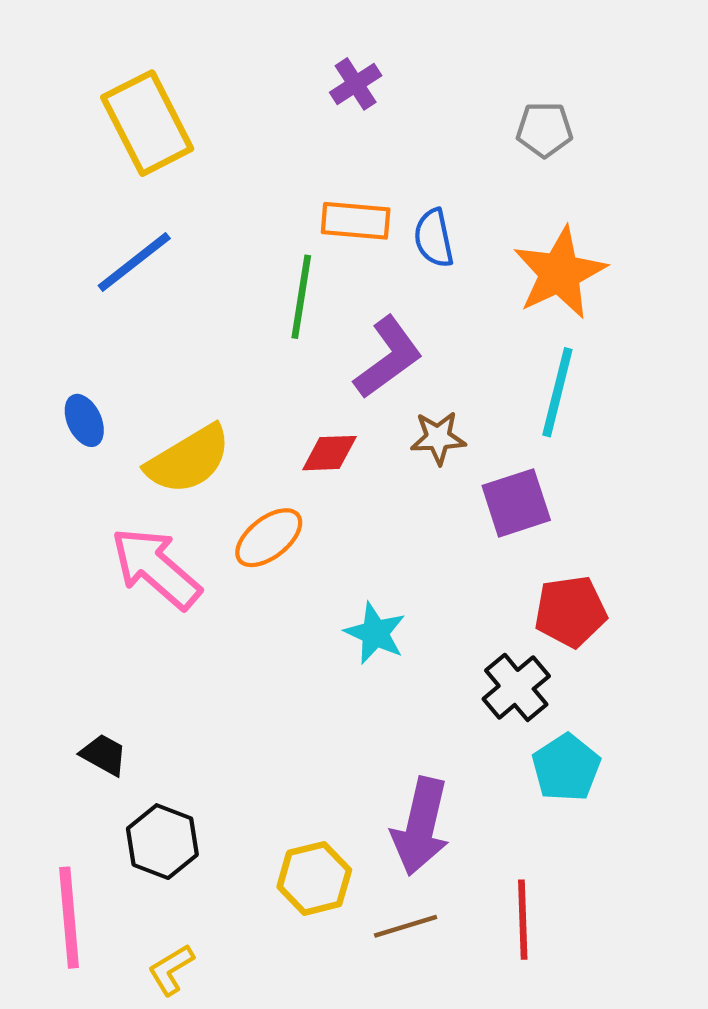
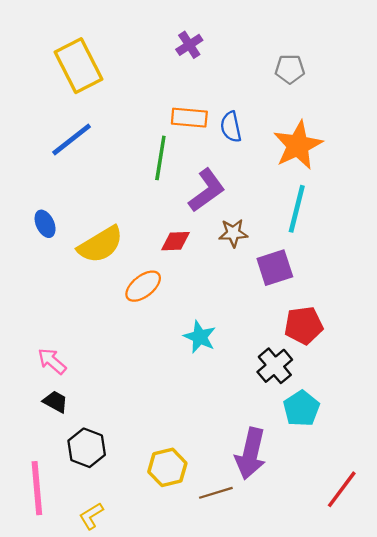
pink arrow: (156, 568) -> (52, 361), moved, size x0.6
purple arrow: (421, 826) -> (251, 454), moved
red line: (523, 920) -> (342, 489), moved, turned 39

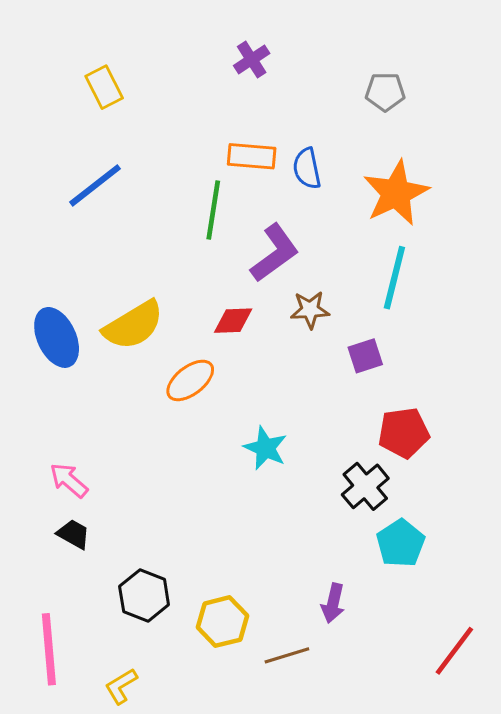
yellow rectangle: (79, 66) -> (104, 87), size x0.6
blue ellipse: (45, 224) -> (57, 337), moved, size x1.6
purple square: (275, 268) -> (365, 356), size x0.7
black hexagon: (87, 448) -> (144, 595), moved
purple arrow: (251, 454) -> (333, 603), size x0.6

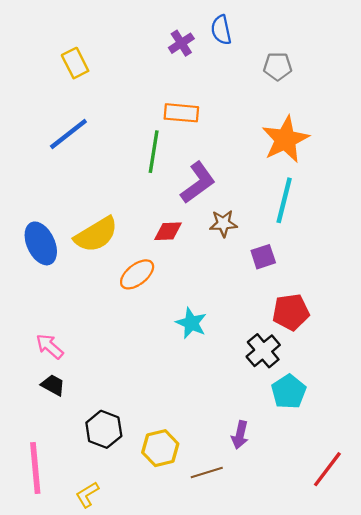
blue semicircle: (307, 169) -> (221, 30), moved

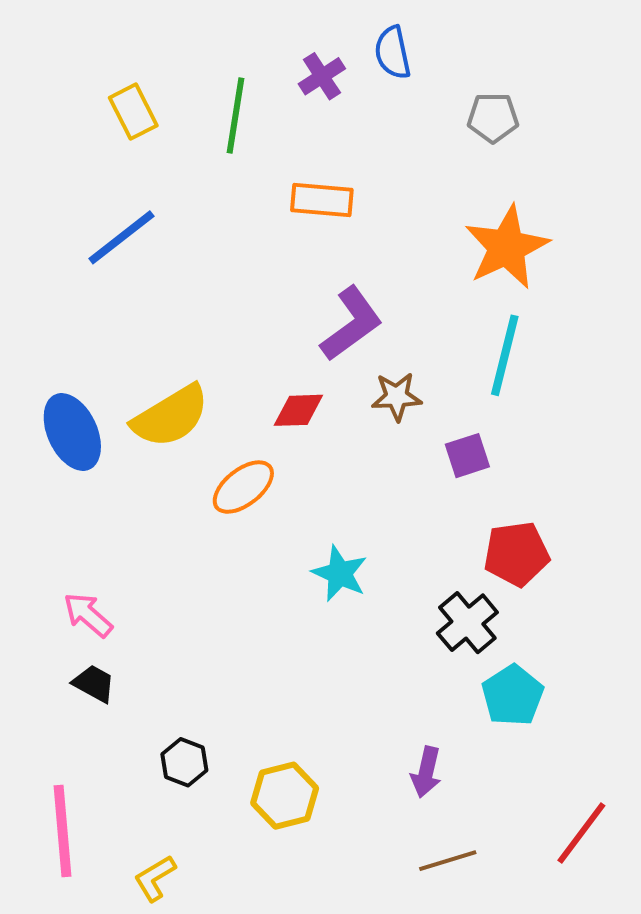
green line: (154, 152) -> (235, 116), moved
black hexagon: (104, 429) -> (184, 762), size x0.7
brown line: (207, 472) -> (448, 861), moved

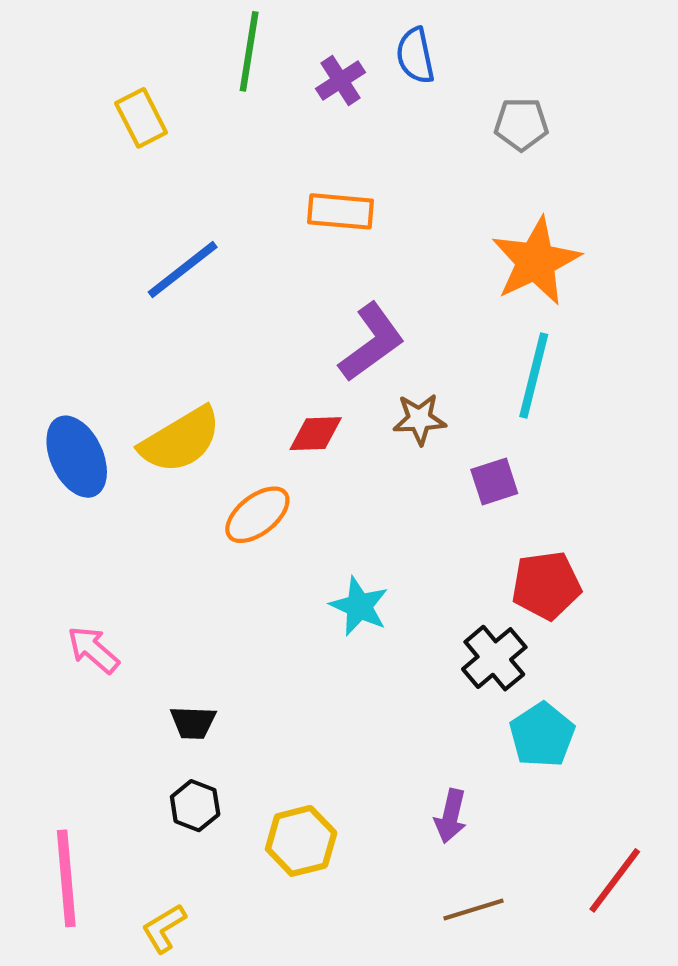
green line: (235, 116) -> (249, 51), moved
blue line: (121, 237) -> (183, 270), moved
black trapezoid: (94, 684) -> (193, 723), moved, turned 153

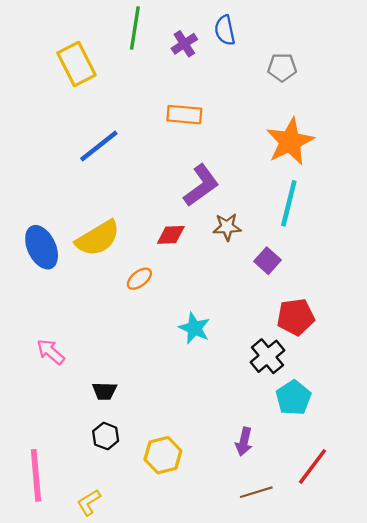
yellow rectangle: (141, 118) -> (76, 64), size x1.4
purple square: (494, 482) -> (267, 261), turned -30
orange ellipse: (257, 515) -> (139, 279), size x0.7
red line: (615, 880) -> (312, 466), moved

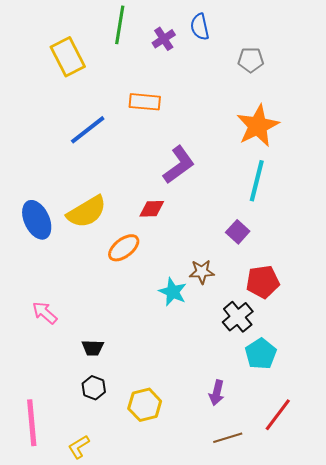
orange rectangle: (184, 115) -> (145, 102), moved
brown star: (227, 227) -> (202, 272), moved
orange ellipse: (139, 279) -> (124, 248), size x1.4

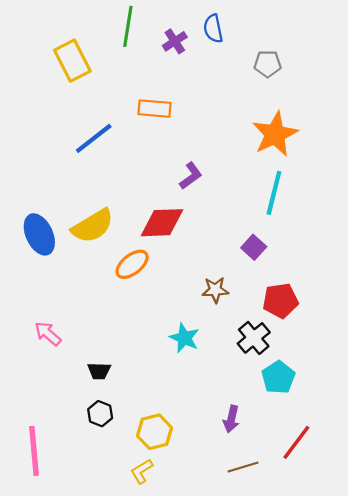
purple L-shape: (179, 165) -> (191, 176), size x0.7
red diamond: (152, 209) -> (162, 223), size x1.6
cyan star: (173, 292) -> (184, 338), moved
yellow L-shape: (79, 447) -> (142, 471), moved

